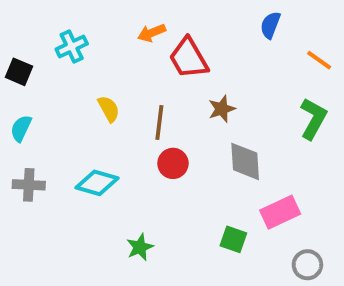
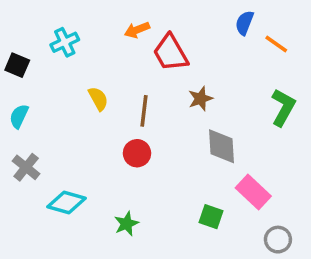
orange line: (319, 60) -> (276, 44), moved
red circle: (173, 163) -> (137, 153), moved
cyan diamond: (97, 183) -> (67, 203), moved
gray cross: (29, 185) -> (26, 167), turned 36
pink rectangle: (280, 212) -> (253, 192), turned 68

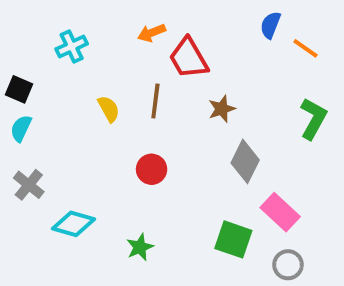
black square: (17, 65) -> (19, 89), moved
brown line: (144, 111) -> (155, 101), moved
gray diamond: (222, 146) -> (245, 161), turned 30
green square: (211, 217) -> (233, 239), size x1.4
gray circle: (278, 240) -> (288, 265), moved

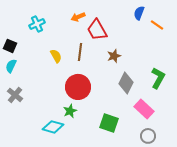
green L-shape: (313, 119) -> (158, 78), moved
red circle: (152, 169) -> (78, 87), size x1.6
cyan diamond: (74, 224) -> (53, 127), moved
green square: (233, 239) -> (109, 123), moved
green star: (140, 247) -> (70, 111), moved

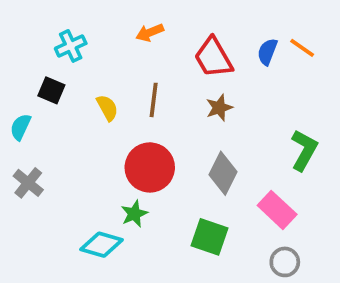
blue semicircle: (139, 13) -> (267, 52), moved
red trapezoid: (97, 30) -> (213, 58), moved
black square: (10, 46) -> (51, 90), moved
gray diamond: (126, 83) -> (223, 173), moved

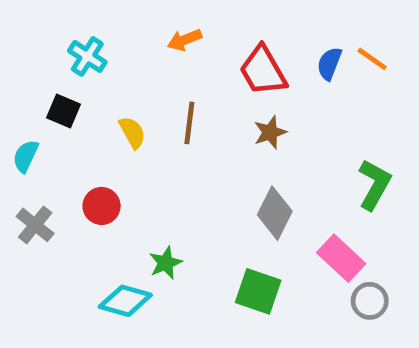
cyan cross: (71, 46) -> (87, 56), turned -32
red circle: (150, 167) -> (102, 206), moved, size x0.6
gray circle: (285, 262) -> (370, 301), moved

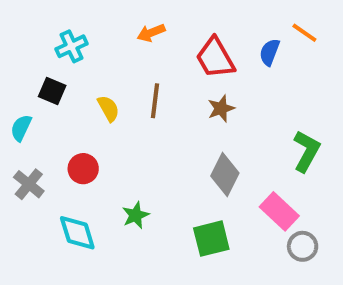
cyan cross: (87, 56) -> (72, 46), turned 32
orange line: (372, 59) -> (304, 33), moved
green square: (258, 291) -> (211, 239), turned -33
cyan diamond: (125, 301) -> (77, 233), moved, turned 57

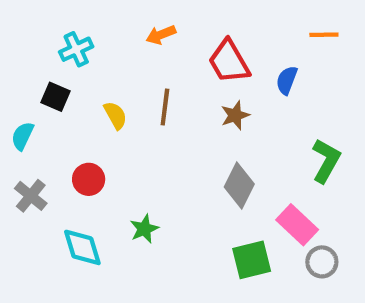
orange line: (304, 33) -> (324, 35), turned -36
blue semicircle: (270, 52) -> (287, 80), moved
green square: (211, 239) -> (252, 260), moved

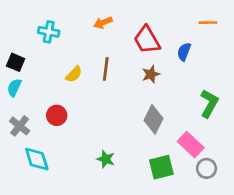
cyan cross: (76, 49) -> (49, 32), turned 36
black square: (56, 97) -> (16, 62), moved
yellow semicircle: (115, 115) -> (74, 74), turned 72
green star: (144, 229) -> (106, 159), moved, turned -30
cyan diamond: (82, 247) -> (37, 159), moved

